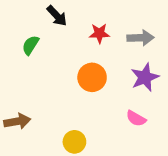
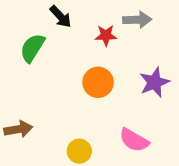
gray arrow: (140, 38) -> (137, 20), moved
green semicircle: (30, 45) -> (32, 48), size x1.4
pink semicircle: (136, 118) -> (134, 140), moved, size x1.4

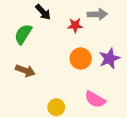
orange circle: (98, 82) -> (81, 59), moved
brown arrow: (18, 129) -> (25, 71), moved, turned 30

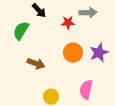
brown arrow: (25, 71) -> (36, 64), moved
pink semicircle: (95, 99) -> (86, 90), turned 72

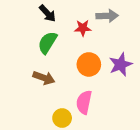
green semicircle: (21, 31) -> (47, 43), moved
pink semicircle: (86, 90) -> (84, 102), moved

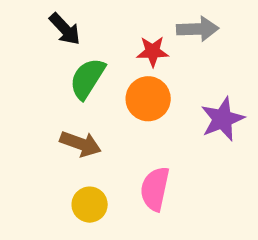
black arrow: (47, 13) -> (65, 29), moved
orange circle: (89, 64) -> (148, 99), moved
yellow circle: (62, 118) -> (90, 205), moved

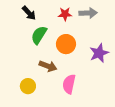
red star: (153, 51) -> (65, 14), moved
brown arrow: (81, 144) -> (48, 66), moved
yellow circle: (90, 205) -> (28, 86), moved

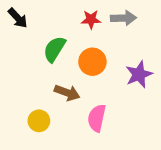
black arrow: (29, 13) -> (18, 18), moved

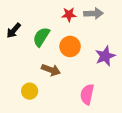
black arrow: (18, 18) -> (14, 31), moved, turned 84
pink semicircle: (97, 118) -> (87, 94), moved

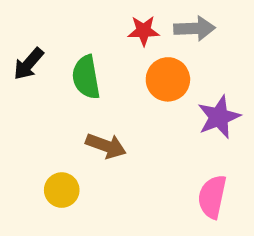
green semicircle: (41, 37) -> (86, 77), turned -42
orange circle: (70, 46) -> (168, 79), moved
pink semicircle: (87, 94) -> (212, 197), moved

